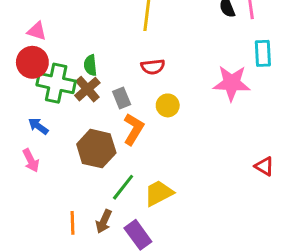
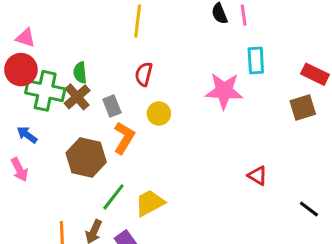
red semicircle: (153, 67) -> (144, 74), turned 110

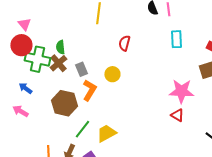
pink triangle: (26, 38) -> (24, 24), turned 32
red semicircle: (144, 74) -> (124, 43), moved
pink star: (224, 91) -> (181, 91), moved
pink arrow: (19, 170) -> (20, 111), turned 147

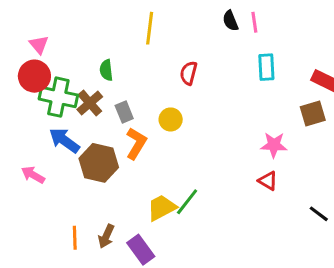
green semicircle: (60, 47) -> (106, 70), moved
blue arrow: (25, 88) -> (64, 140), moved, size x1.5
pink star: (181, 91) -> (274, 145), size x0.7
green line: (82, 129) -> (187, 202), moved

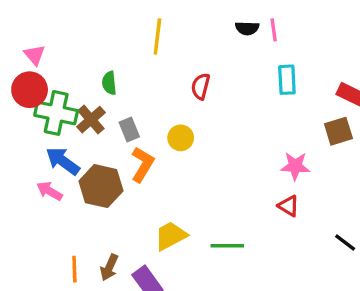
black semicircle: (230, 21) -> (247, 28), turned -66
pink arrow: (33, 175) -> (49, 191), moved
green line: (187, 202) -> (227, 246), moved, turned 52

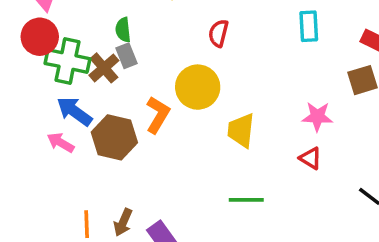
gray rectangle: (129, 130) -> (127, 56), moved
yellow circle: (181, 138) -> (198, 87), size x1.6
yellow trapezoid: (171, 236) -> (241, 130), moved, turned -56

